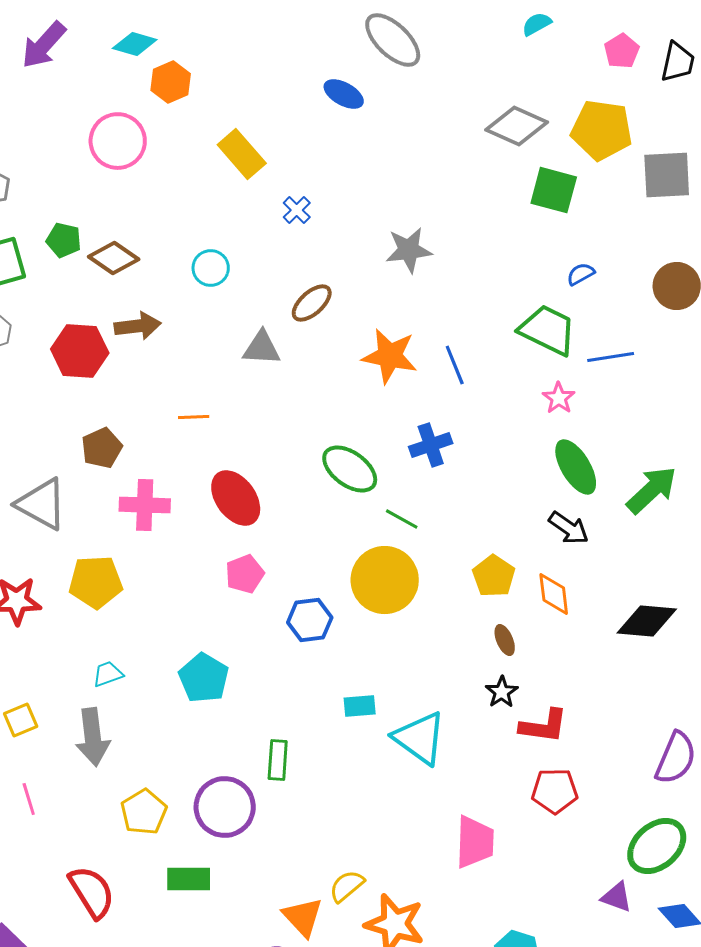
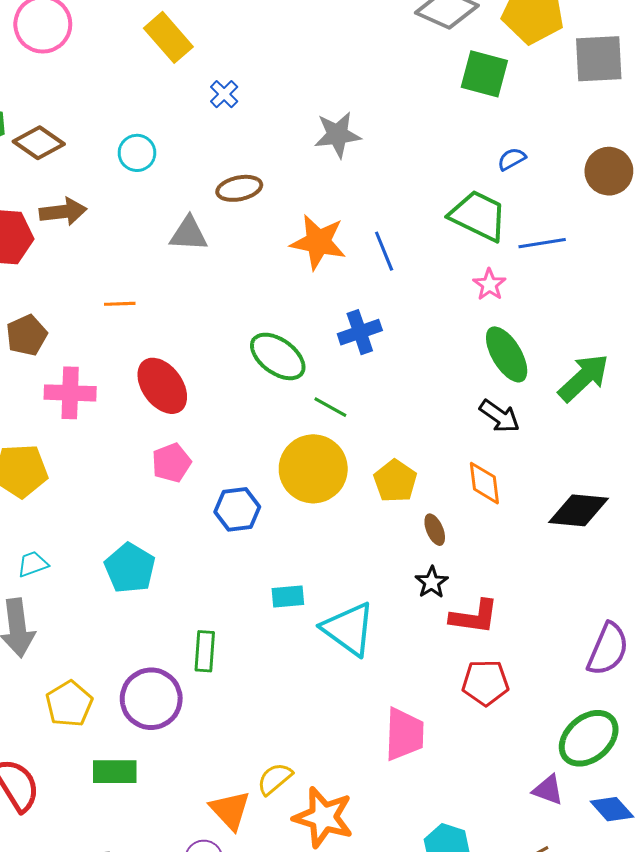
brown ellipse: (312, 303) -> (239, 188), turned 30
yellow pentagon: (494, 576) -> (395, 481), moved

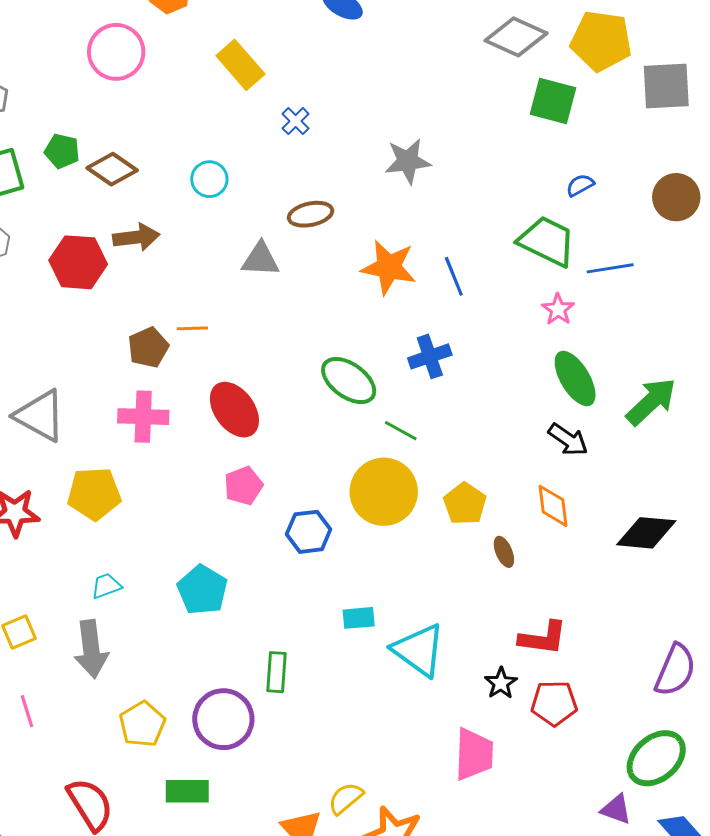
brown pentagon: (27, 335) -> (148, 347), moved
black star: (432, 582) -> (501, 683), moved

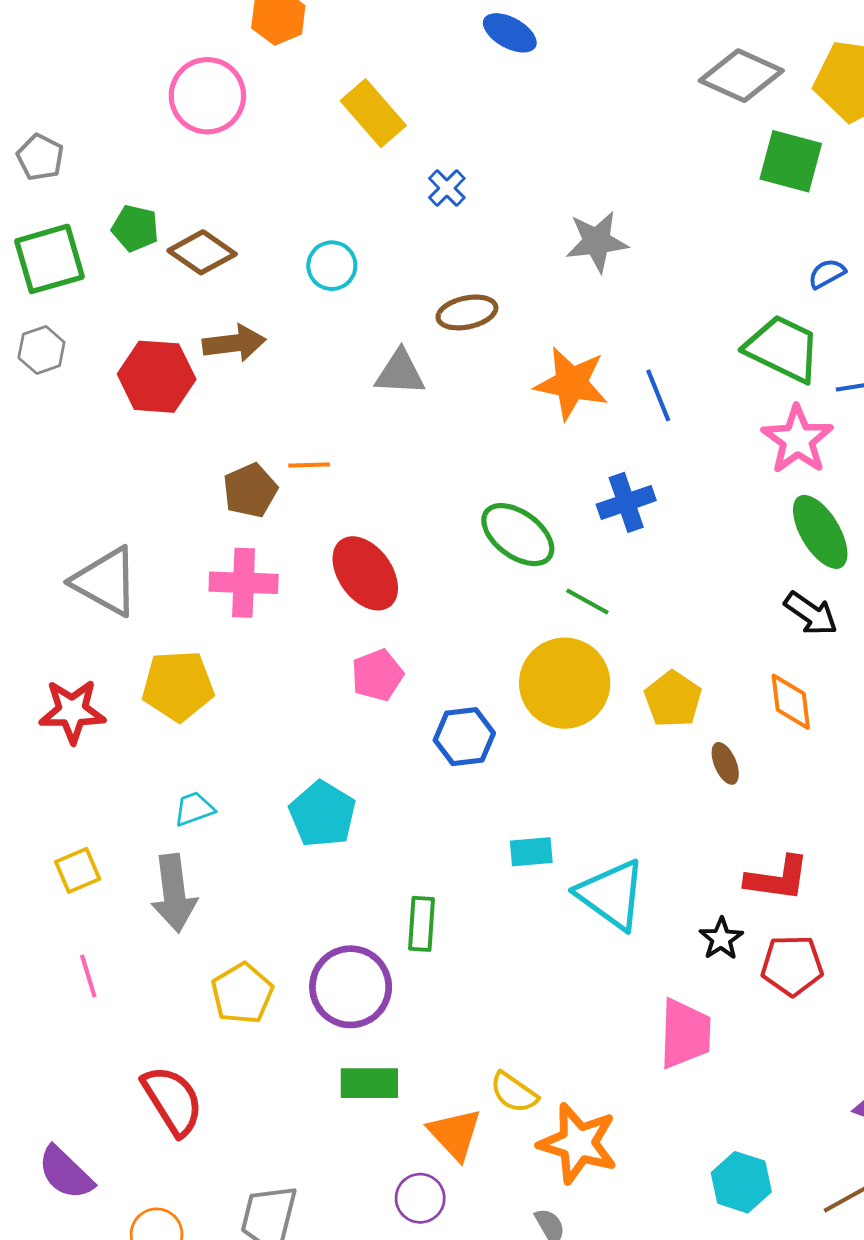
pink star: (558, 309) -> (797, 440), size x1.6
green rectangle: (187, 791) -> (369, 1083), moved
yellow semicircle: (346, 798) -> (514, 1093), turned -105

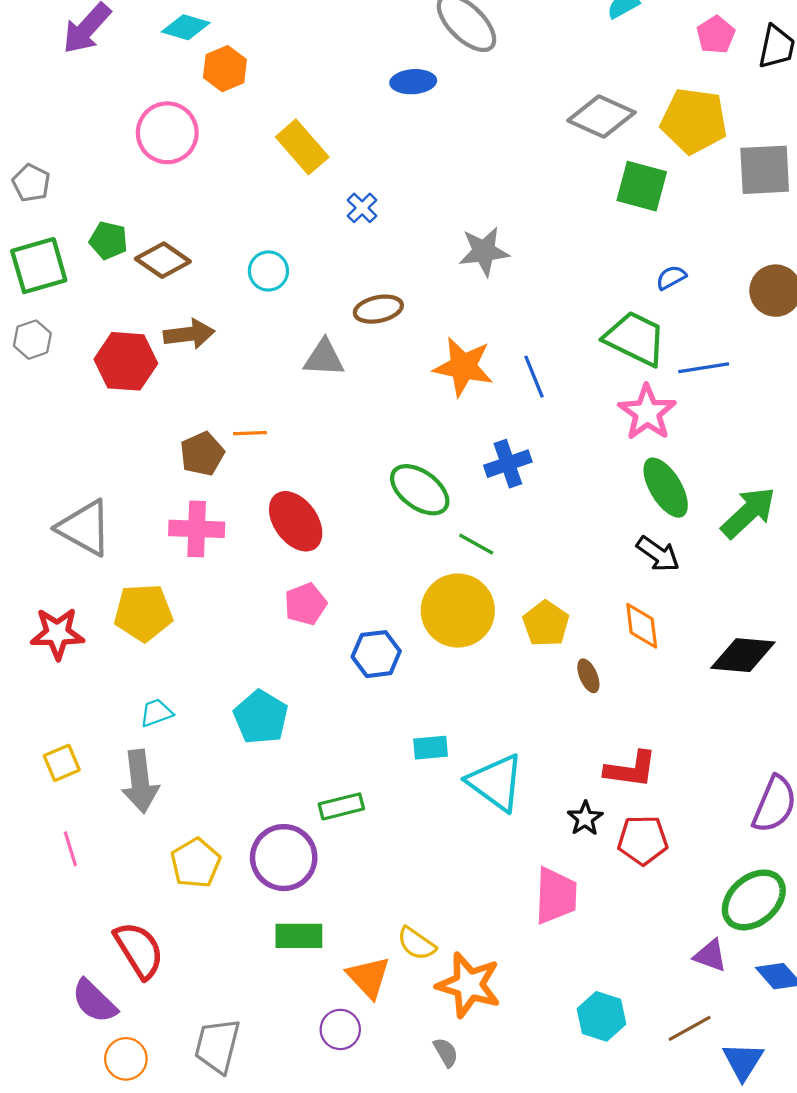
blue ellipse: (510, 33) -> (413, 82), turned -33
green rectangle: (421, 924) -> (341, 806), turned 72
purple semicircle: (66, 1173) -> (94, 1001), moved

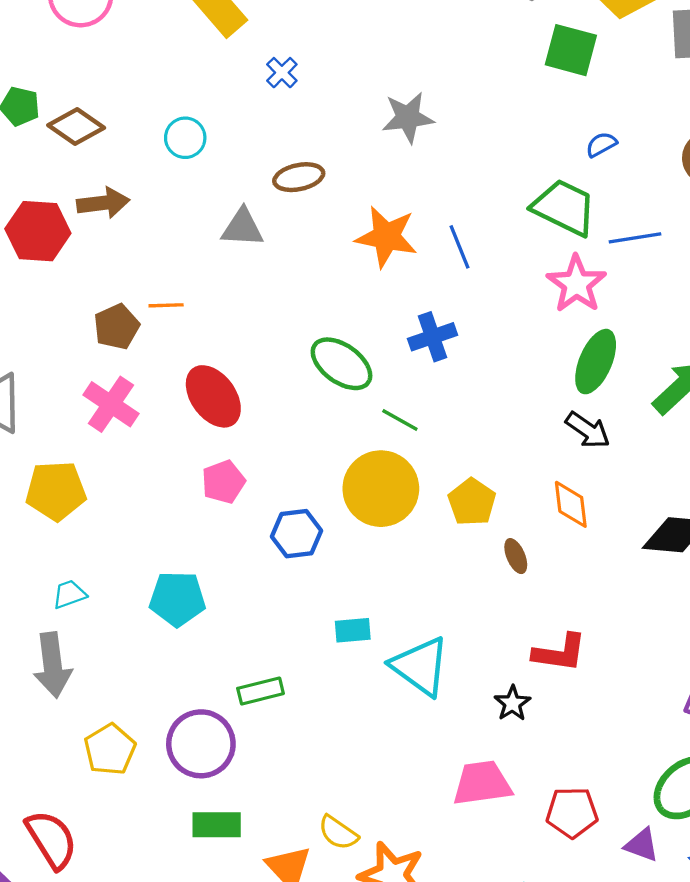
green ellipse: (666, 488) -> (596, 362), turned 54
pink cross: (197, 529) -> (111, 404), turned 32
cyan pentagon: (261, 717) -> (177, 599), turned -30
red pentagon: (643, 840) -> (572, 812), moved
pink trapezoid: (556, 896) -> (482, 783), turned -100

